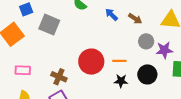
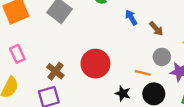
orange line: (119, 61) -> (143, 73), moved
pink rectangle: (23, 70) -> (17, 54), turned 49

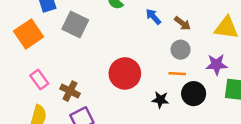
gray circle: (162, 57) -> (181, 50), moved
brown cross: (55, 71) -> (70, 91), moved

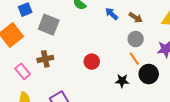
red circle: (125, 73) -> (92, 62), size x0.6
orange line: (177, 74) -> (134, 59), turned 56
brown cross: (70, 91) -> (45, 59), moved, turned -35

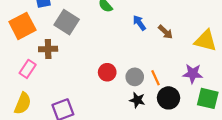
gray circle: (136, 39) -> (135, 77), moved
brown cross: (45, 59) -> (48, 49), moved
pink rectangle: (23, 71) -> (28, 69), turned 63

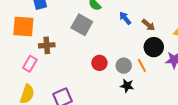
gray square: (67, 22) -> (82, 25), moved
orange square: (22, 26) -> (23, 26), turned 35
black circle: (169, 98) -> (154, 47), moved

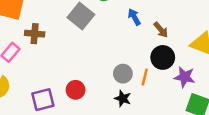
red circle: (99, 63) -> (76, 90), moved
orange line: (142, 65) -> (145, 77), turned 32

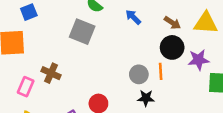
brown arrow: (161, 30) -> (172, 23), moved
brown cross: (35, 34) -> (51, 73), moved, turned 36

